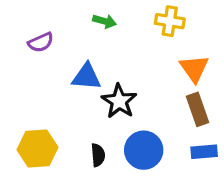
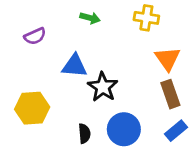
yellow hexagon: (38, 149) -> (32, 108), moved
blue rectangle: (204, 152) -> (176, 131), turned -35

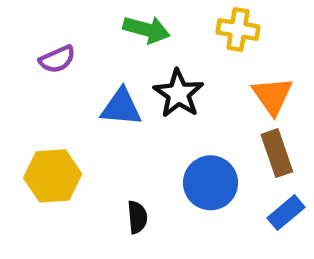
green arrow: (90, 18) -> (146, 29), size x1.4
black star: (103, 87) -> (178, 94), moved
blue circle: (124, 129) -> (211, 183), moved

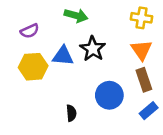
yellow cross: (238, 29) -> (141, 18), moved
yellow hexagon: (53, 176) -> (33, 67), moved

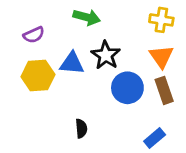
blue circle: (109, 95) -> (127, 88), moved
blue rectangle: (149, 111) -> (155, 138), moved

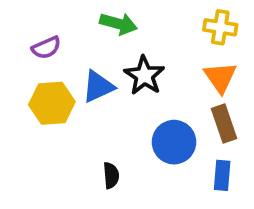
blue triangle: (72, 63) -> (98, 87), turned -30
blue circle: (127, 88) -> (174, 142), moved
blue rectangle: (155, 138) -> (222, 175), moved, turned -45

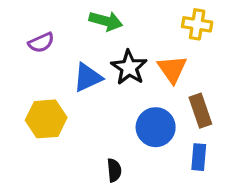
orange triangle: (220, 77) -> (172, 69), moved
yellow hexagon: (52, 103) -> (46, 119), moved
black semicircle: (111, 175) -> (114, 170), moved

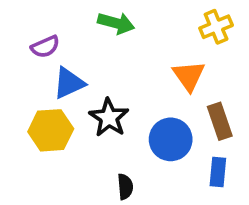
yellow cross: (197, 24) -> (216, 27), turned -32
black star: (129, 67) -> (109, 118), moved
blue triangle: (88, 77) -> (69, 83), moved

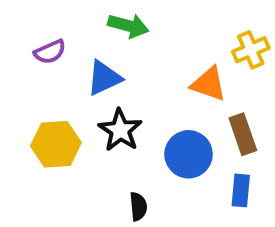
yellow cross: (216, 27) -> (251, 50), moved
orange triangle: (189, 76) -> (209, 84), turned -36
blue triangle: (69, 83) -> (104, 78), moved

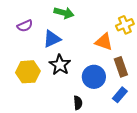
blue rectangle: (241, 190) -> (120, 95), turned 35
black semicircle: (138, 207) -> (78, 103), moved

